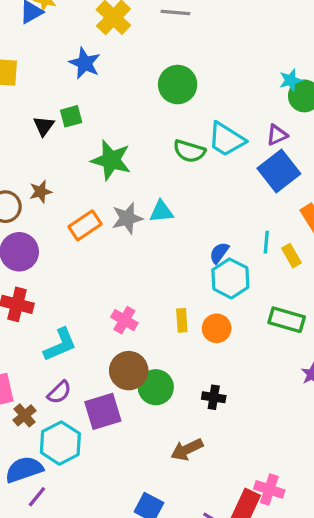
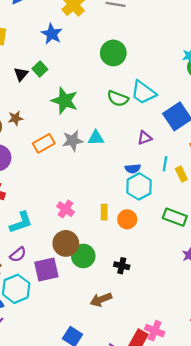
green square: (71, 116) -> (40, 69), turned -32
purple triangle: (277, 135) -> (145, 138), moved
blue semicircle: (219, 253) -> (133, 169), turned -136

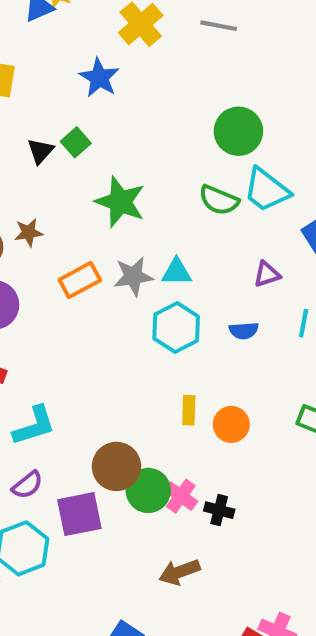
green circle: (113, 53) -> (238, 131), moved
cyan hexagon: (139, 186) -> (176, 328), moved
pink cross: (65, 209) -> (181, 496), moved

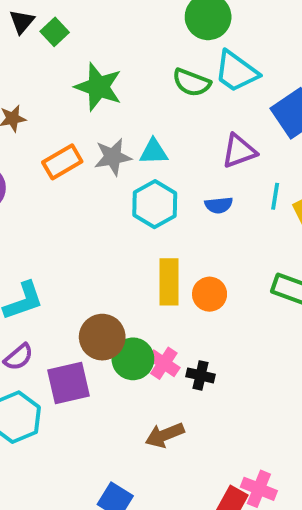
black triangle: (40, 151) -> (22, 22), moved
purple triangle: (267, 274) -> (239, 151), size x1.4
yellow rectangle: (189, 410) -> (169, 282), size x1.6

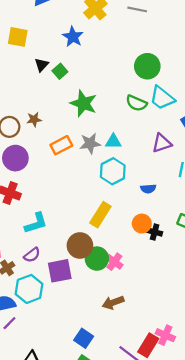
blue semicircle: (219, 205) -> (148, 189), moved
yellow rectangle: (169, 282) -> (100, 215), moved, turned 30
black cross: (201, 375) -> (155, 232), moved

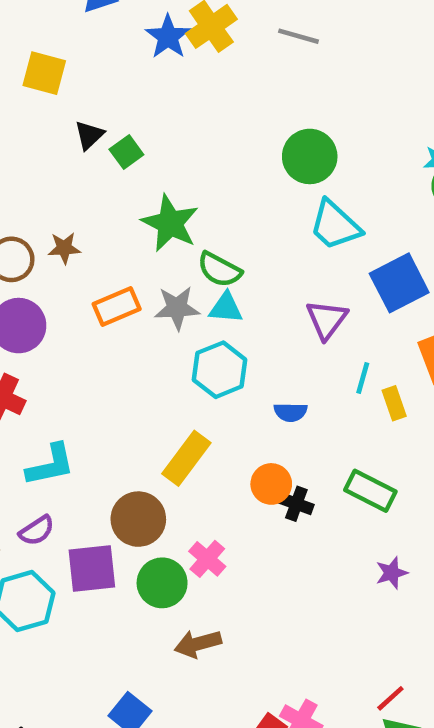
blue star: (73, 37) -> (168, 37), moved
green semicircle: (136, 103) -> (220, 270), moved
purple triangle: (162, 143) -> (327, 319), turned -40
green circle: (97, 259) -> (162, 583), moved

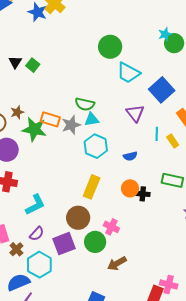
green star: (170, 223) -> (34, 129), moved
orange rectangle: (117, 307) -> (50, 119), moved, turned 54

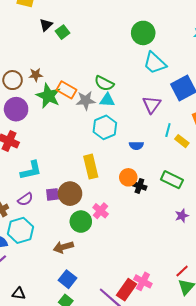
yellow rectangle: (173, 141) -> (182, 141), turned -32
yellow rectangle: (92, 187) -> (91, 167), turned -50
purple square: (64, 244) -> (52, 194), moved, size x0.6
brown arrow: (117, 263) -> (63, 247), moved

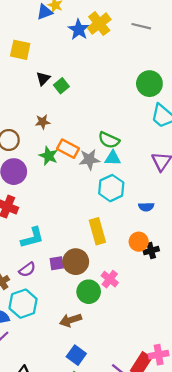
brown star: (36, 75) -> (43, 122), moved
green star: (48, 96) -> (48, 156), size x0.7
black cross: (139, 186) -> (151, 251), turned -32
pink cross: (143, 281) -> (159, 355), turned -36

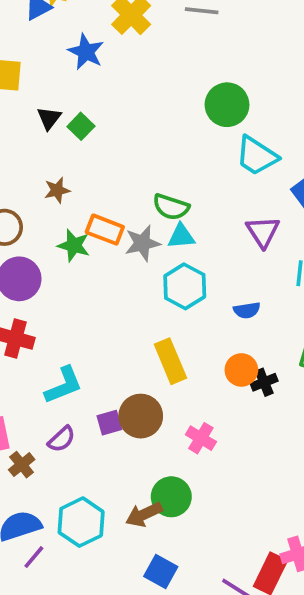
blue star: (79, 29) -> (86, 52), moved
green circle: (89, 292) -> (171, 497), moved
cyan hexagon: (23, 304) -> (81, 522), moved

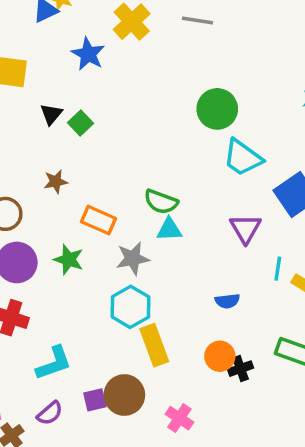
gray star: (142, 243) -> (133, 258), moved
green star: (74, 245) -> (69, 260), moved
cyan hexagon: (185, 286) -> (130, 307), moved

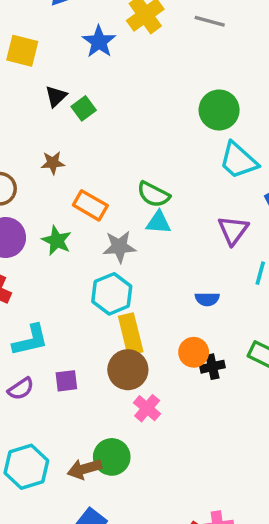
brown circle: (124, 395) -> (128, 370), moved

